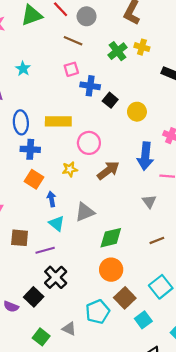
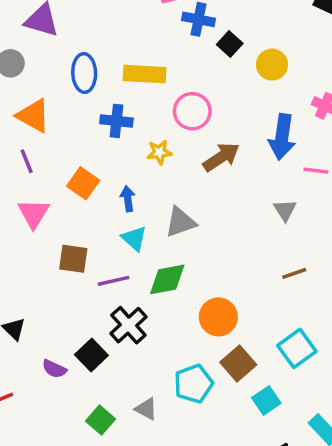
blue cross: (30, 149) -> (116, 121), moved
orange square: (34, 179) -> (83, 183), moved
green diamond: (111, 238) -> (167, 279), moved

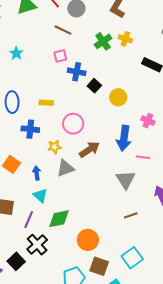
yellow rectangle: (145, 74) -> (46, 103), size x0.6
gray triangle: (285, 210) -> (125, 180), size x1.5
gray triangle: (180, 222) -> (65, 168), moved
purple line: (114, 281) -> (29, 220), turned -54
brown square: (238, 364) -> (99, 266), turned -30

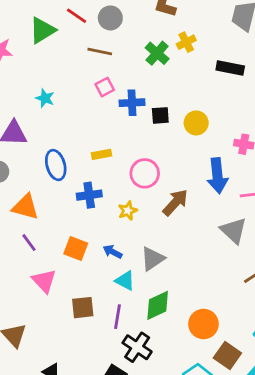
yellow cross: (125, 39) -> (186, 42), turned -32
black square: (94, 86) -> (160, 115), turned -32
gray triangle: (65, 168) -> (153, 259), moved
blue arrow: (37, 173) -> (113, 252), turned -40
brown square: (99, 266) -> (227, 355), turned 30

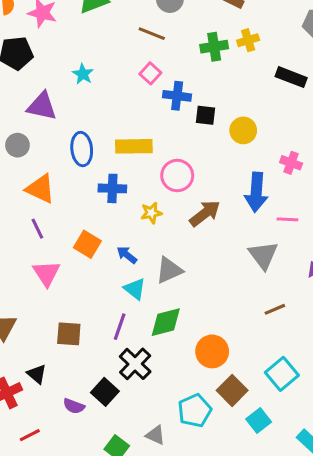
green cross: (157, 53) -> (214, 47), turned 30
pink square: (105, 87) -> (150, 73), turned -30
yellow rectangle: (102, 154) -> (134, 146), size x1.6
brown square: (83, 308) -> (69, 334), moved

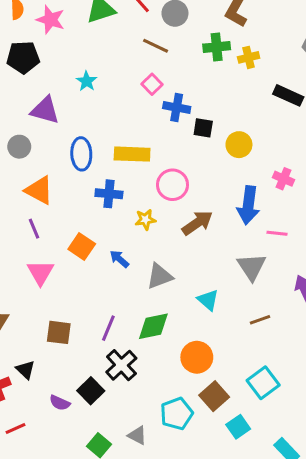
green cross: (214, 47) -> (217, 47), moved
cyan triangle: (135, 289) -> (208, 300), moved

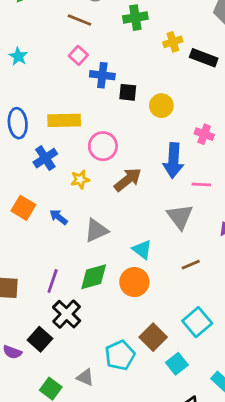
yellow cross: (249, 57) -> (173, 42), moved
blue cross: (109, 194) -> (45, 158), turned -35
orange circle: (197, 357) -> (134, 282), moved

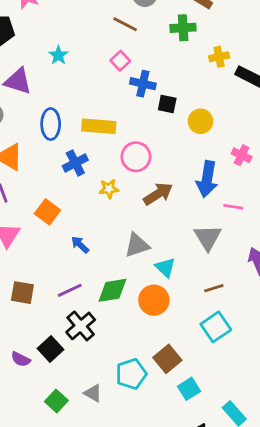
blue arrow: (59, 217) -> (80, 245), moved
gray triangle: (96, 230) -> (137, 245), moved
purple line: (53, 281) -> (70, 290), turned 40
cyan square: (197, 322) -> (216, 327), moved

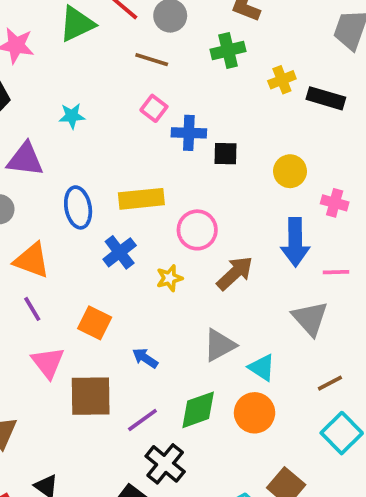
cyan star: (58, 55) -> (72, 116), turned -30
yellow circle: (201, 121) -> (290, 171), moved
brown square: (22, 293) -> (91, 396), moved, size x1.4

